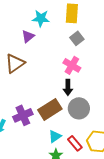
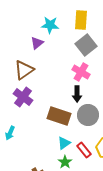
gray square: (77, 38) -> (86, 45), size x1.5
brown rectangle: (50, 109) -> (59, 116), turned 50
purple cross: (23, 115) -> (23, 97), moved, turned -30

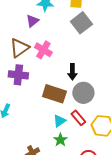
pink cross: (81, 72) -> (43, 50), moved
purple cross: (23, 97) -> (18, 75), turned -30
red rectangle: (84, 150) -> (78, 118), moved

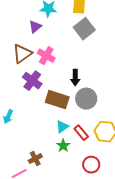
purple cross: (18, 75) -> (32, 81), moved, turned 30
red rectangle: (78, 118) -> (81, 133), moved

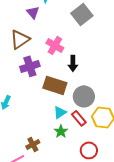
purple triangle: (35, 27) -> (33, 12), turned -32
pink cross: (46, 56) -> (55, 45), moved
purple cross: (32, 81) -> (30, 66), turned 36
gray circle: (86, 99) -> (84, 96), moved

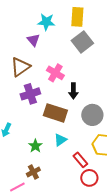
gray circle: (84, 96) -> (92, 115), moved
red rectangle: (79, 118) -> (80, 160), moved
green star: (61, 131) -> (35, 146), moved

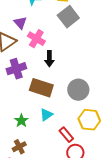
purple triangle: (33, 40) -> (20, 23), moved
pink cross: (55, 73) -> (36, 39), moved
black arrow: (73, 91) -> (49, 59), moved

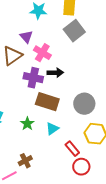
black arrow: (49, 59) -> (55, 73), turned -91
purple cross: (16, 69) -> (33, 78), moved, turned 30
green star: (21, 121) -> (27, 124), moved

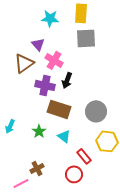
gray square: (74, 31) -> (86, 38), turned 35
black arrow: (55, 73) -> (67, 80), turned 112
cyan triangle: (52, 129) -> (64, 136), turned -48
red circle: (81, 167) -> (74, 174), moved

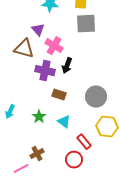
brown triangle: (24, 63) -> (24, 49), turned 50
brown rectangle: (59, 109) -> (59, 95), size x0.6

